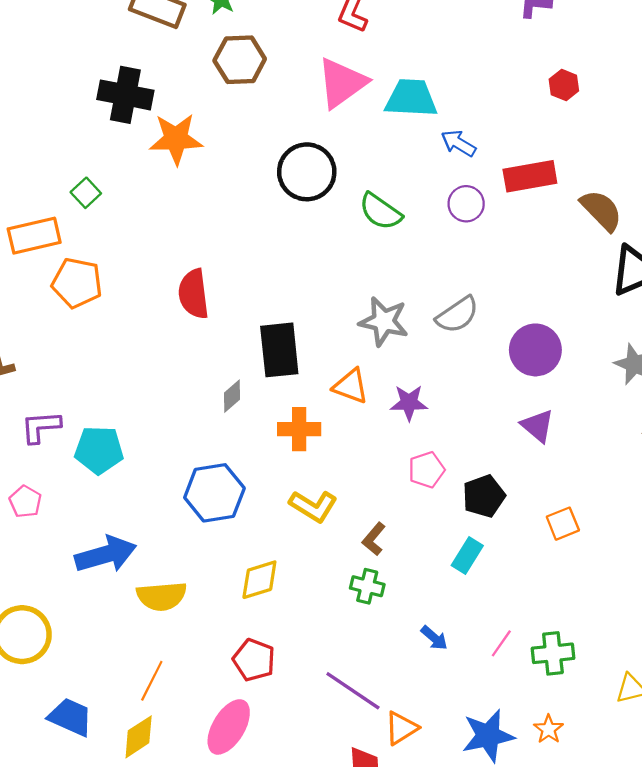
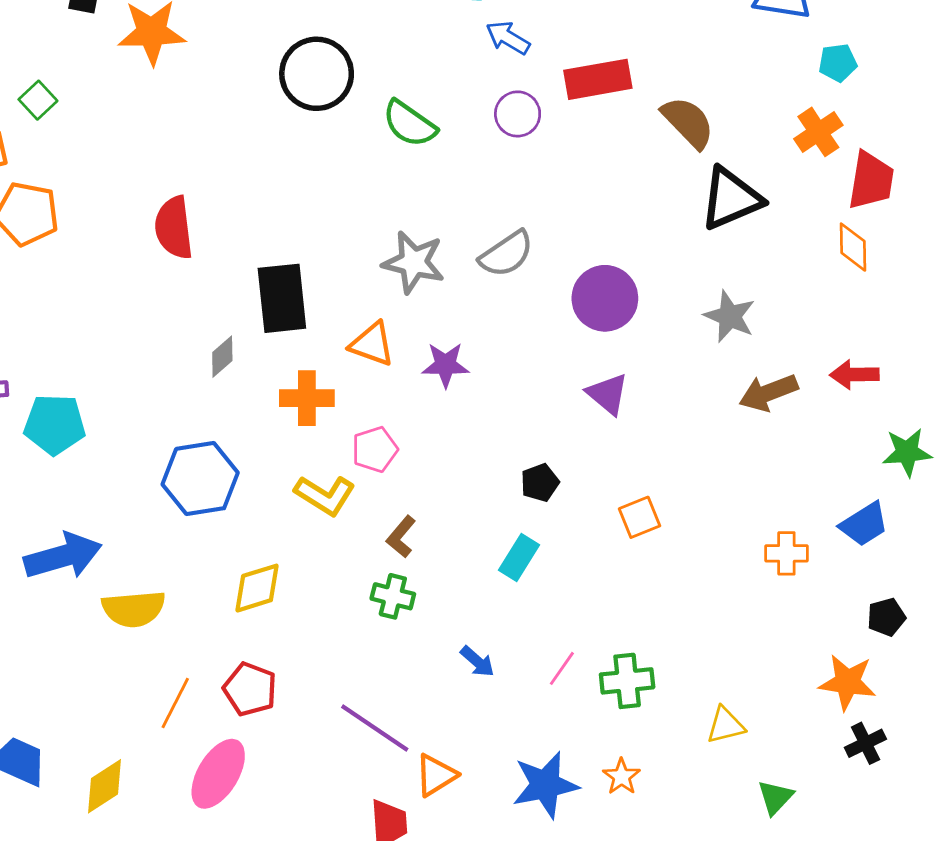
pink pentagon: (427, 470) -> (375, 449), moved
black pentagon: (484, 496) -> (540, 483), size x0.7
orange line: (152, 681) -> (175, 703), moved

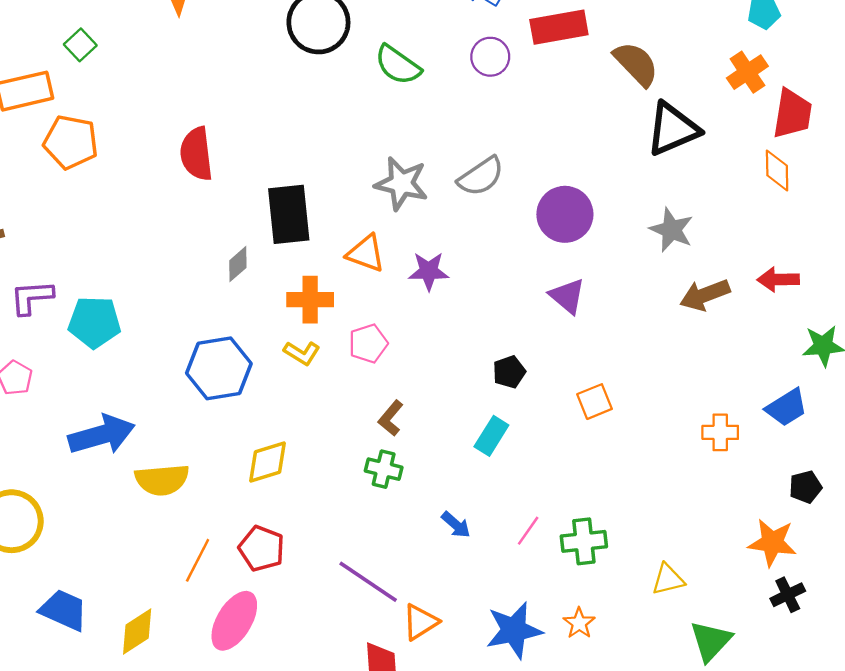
yellow L-shape: (325, 495) -> (302, 353), moved, size x0.7
green triangle: (775, 797) -> (711, 641), size x1.4

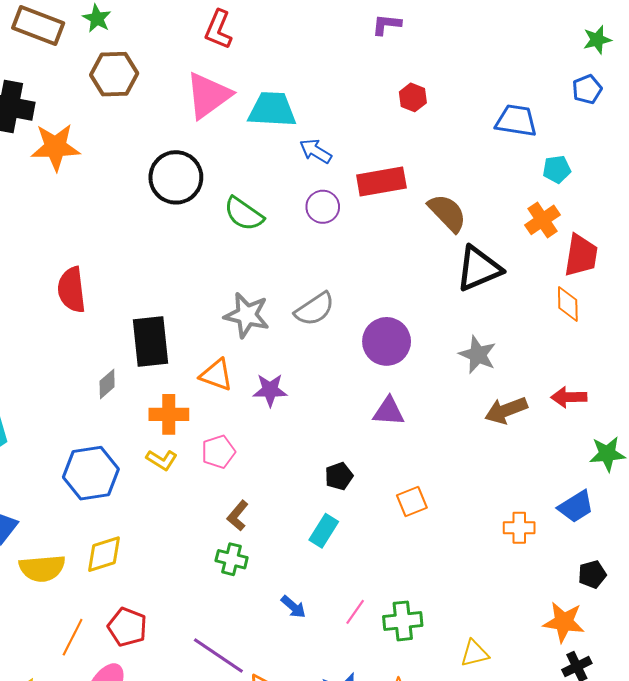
purple triangle: (567, 296) -> (389, 411), turned -36
yellow diamond: (267, 462) -> (104, 554), moved

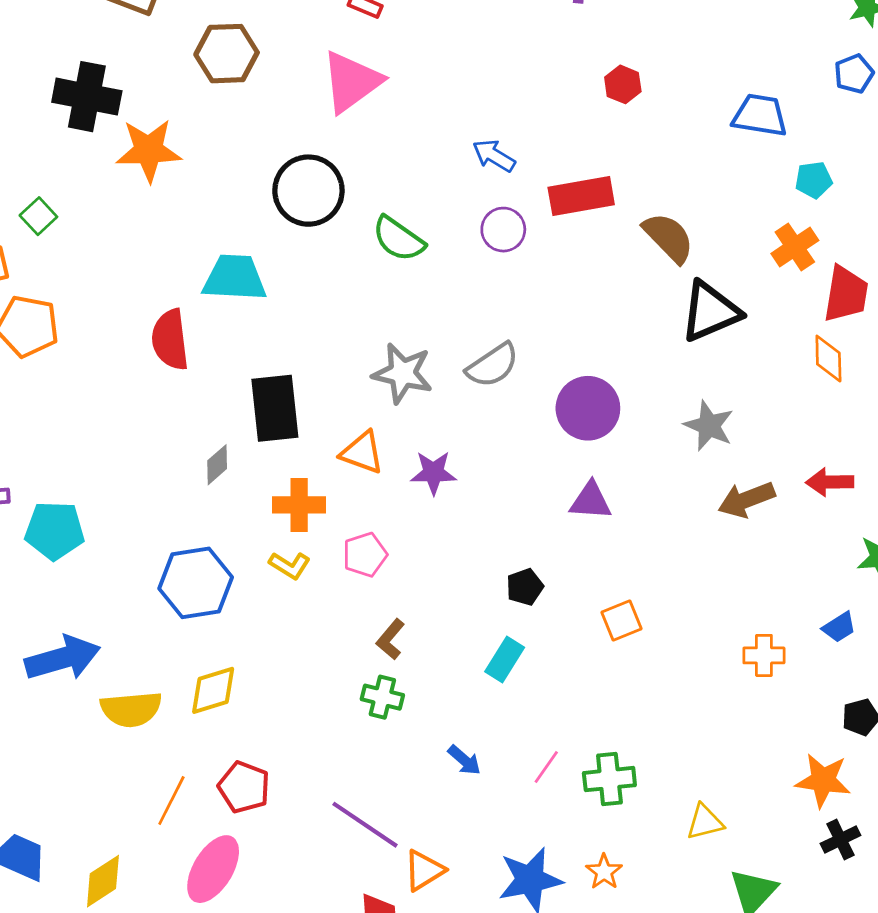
cyan trapezoid: (272, 110) -> (235, 278), moved
blue trapezoid: (576, 507) -> (839, 627), size x0.7

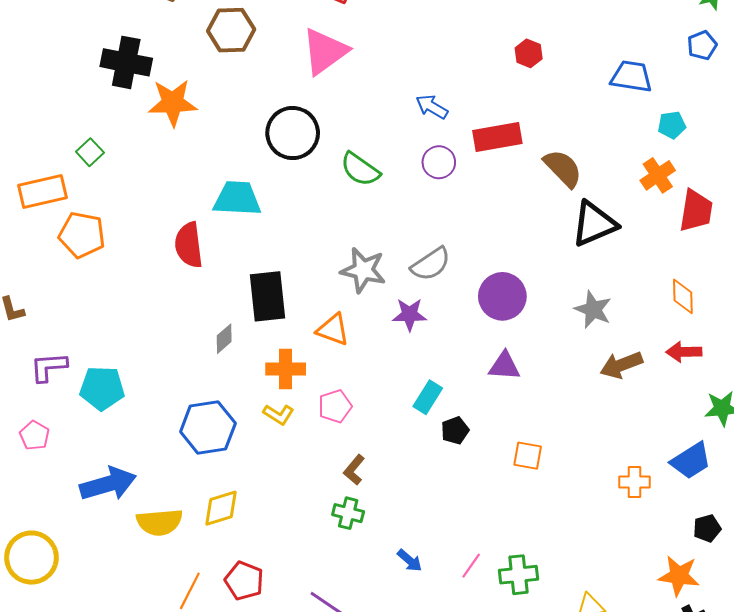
orange diamond: (828, 359) -> (683, 296), moved
purple star: (433, 473) -> (410, 315), moved
orange square: (622, 621) -> (528, 456), turned 32
blue trapezoid: (839, 627) -> (691, 461), size x1.6
cyan rectangle: (505, 659) -> (428, 397), moved

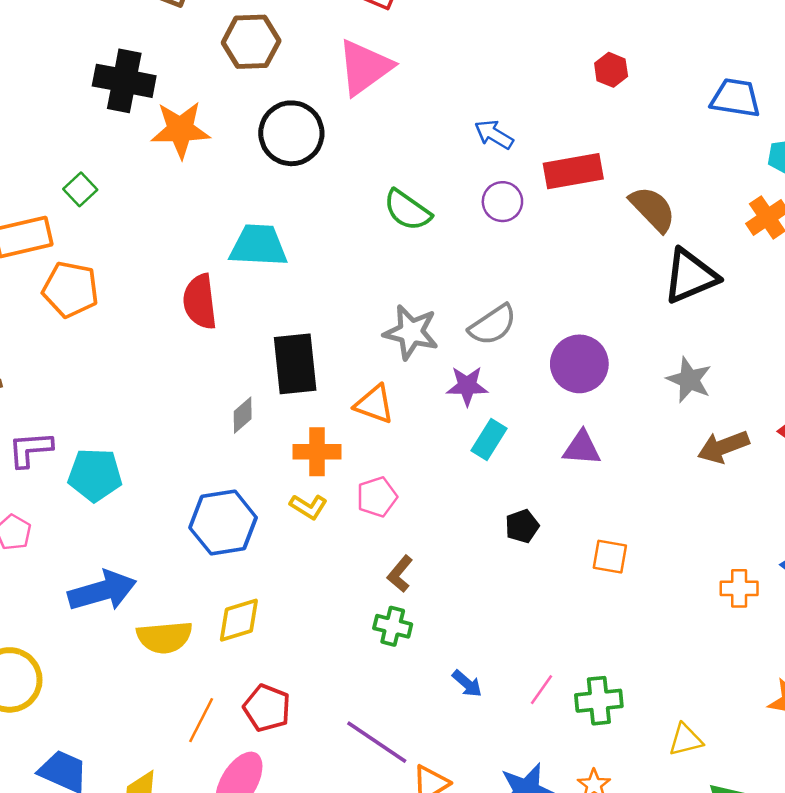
black circle: (293, 133) -> (291, 133), moved
cyan rectangle: (428, 397) -> (489, 440), moved

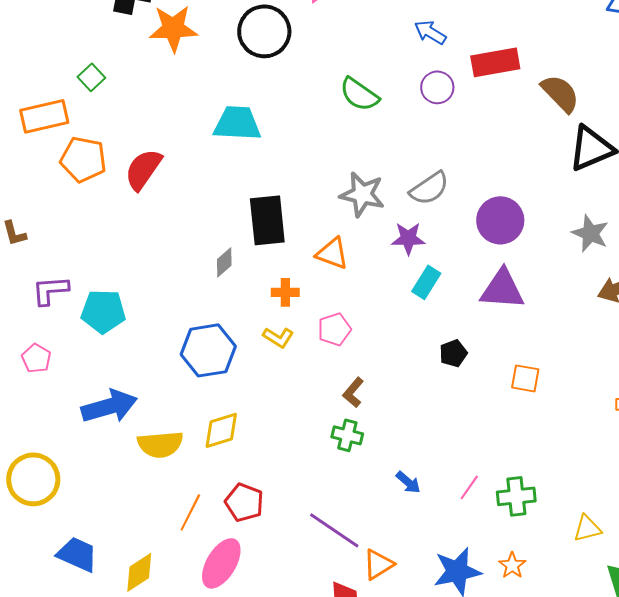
red semicircle: (200, 302) -> (143, 169), moved, turned 42
purple triangle: (582, 448) -> (502, 289), size x1.4
orange cross: (317, 452) -> (285, 292), size x0.7

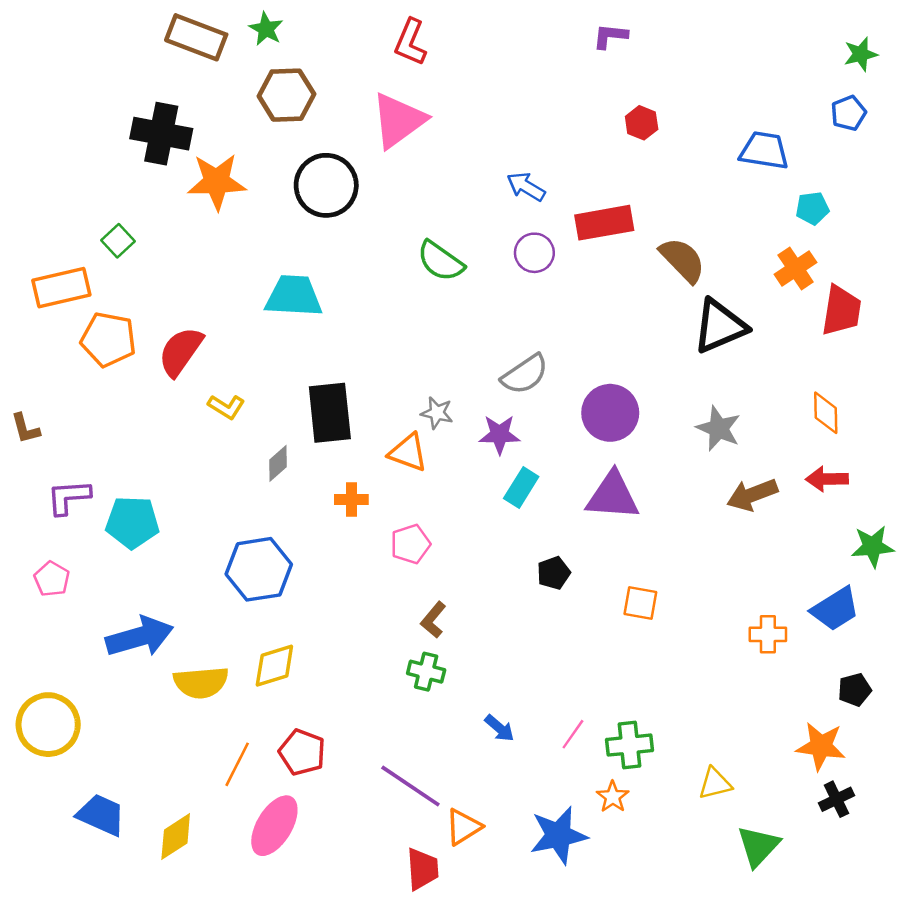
gray star: (362, 194) -> (437, 413), moved, size x0.6
yellow L-shape: (278, 337) -> (226, 407), moved
orange star: (512, 565) -> (613, 797), moved

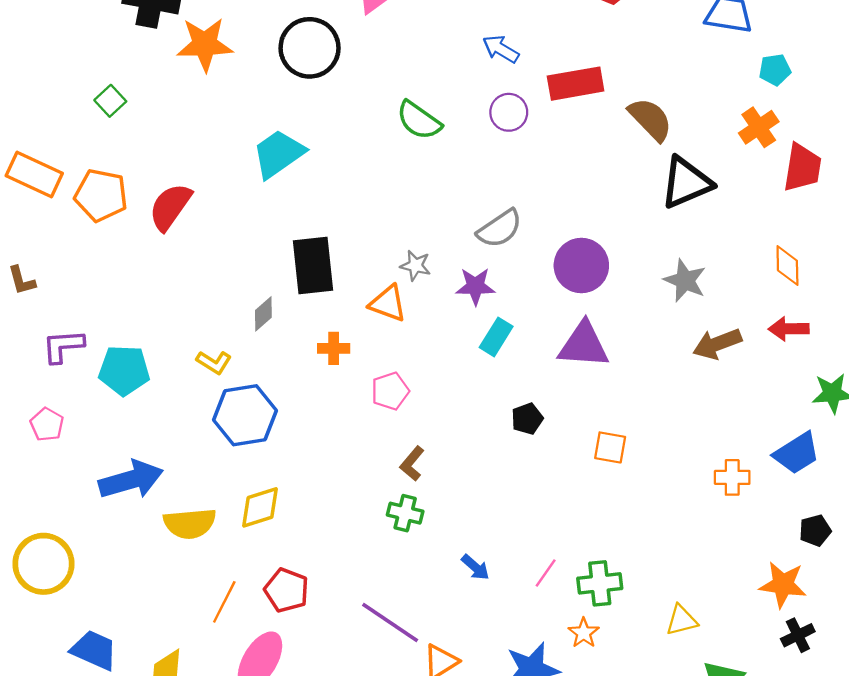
orange rectangle: (61, 288) -> (34, 175), moved, turned 38
cyan trapezoid: (294, 296) -> (278, 154), turned -38
yellow L-shape: (226, 407) -> (214, 362), moved

